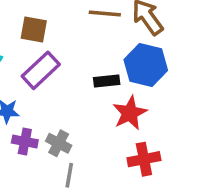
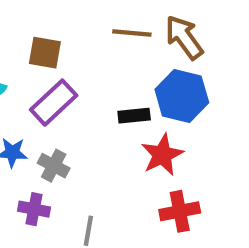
purple cross: (25, 141) -> (34, 209), moved
gray cross: (59, 143) -> (54, 166), moved

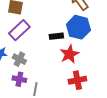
purple cross: (34, 209) -> (19, 79), moved

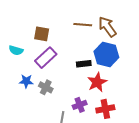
purple cross: (19, 79) -> (80, 105), moved, turned -32

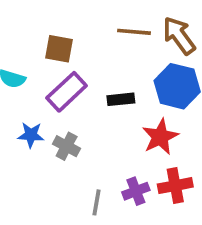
black rectangle: (84, 64) -> (121, 99), moved
purple cross: (80, 105) -> (136, 191), moved

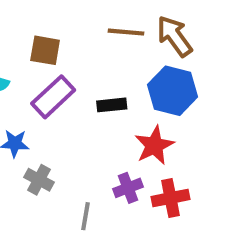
gray cross: (67, 146) -> (39, 180), moved
purple cross: (136, 191) -> (128, 188), moved

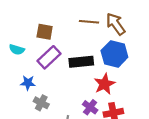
black rectangle: (112, 105) -> (81, 62), size x1.5
purple cross: (128, 188) -> (90, 107), turned -32

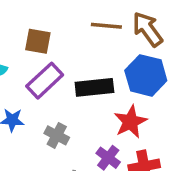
gray cross: (41, 103) -> (57, 135), moved

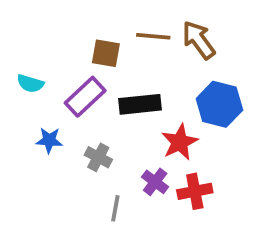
brown square: (38, 41) -> (106, 53), moved
blue hexagon: (146, 75) -> (219, 104), moved

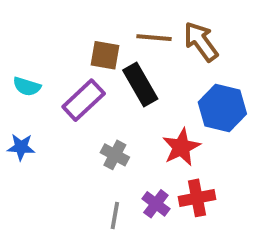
black rectangle: (140, 104) -> (140, 85), moved, turned 66
blue star: (49, 140) -> (21, 147), moved
gray cross: (98, 157) -> (115, 155), moved
purple cross: (155, 182) -> (156, 204), moved

